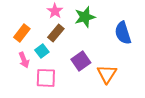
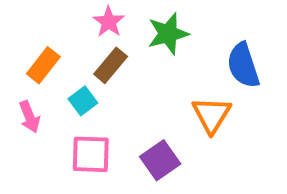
pink arrow: (24, 60) -> (29, 117), moved
purple square: (81, 61) -> (160, 160), moved
orange triangle: (107, 74) -> (212, 115), moved

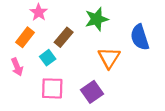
pink star: (109, 22) -> (39, 12), moved
orange triangle: (212, 115) -> (109, 58), moved

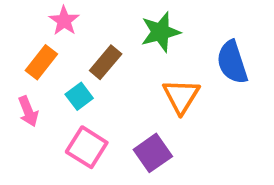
pink square: (52, 88) -> (87, 147), turned 30

